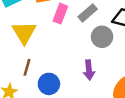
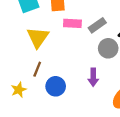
pink rectangle: (60, 14) -> (72, 23), turned 66

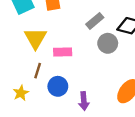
pink rectangle: (72, 23) -> (63, 52), moved
purple arrow: (93, 77) -> (84, 101), moved

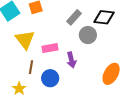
purple arrow: (84, 101) -> (71, 60), moved

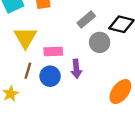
blue circle: (50, 78) -> (50, 76), moved

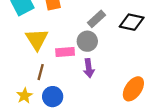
gray circle: (100, 42) -> (87, 41), moved
blue circle: (50, 76) -> (53, 97), moved

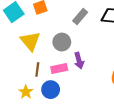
gray circle: (87, 41) -> (62, 42), moved
pink rectangle: (65, 52) -> (59, 69), moved

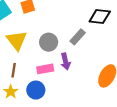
gray rectangle: (80, 16) -> (78, 37), moved
brown line: (37, 69) -> (14, 70), moved

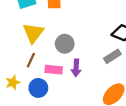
gray rectangle: (78, 37) -> (112, 56), moved
brown line: (14, 70) -> (31, 60), moved

